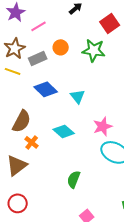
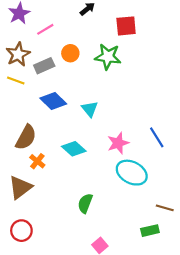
red square: (110, 23) -> (126, 26), turned 30

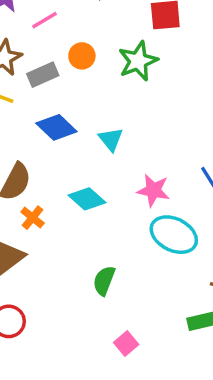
green star: (108, 57) -> (138, 61), turned -30
pink star: (118, 143) -> (153, 190), turned 30

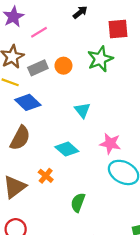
orange circle: (82, 56) -> (63, 66), moved
blue diamond: (56, 127) -> (28, 102), moved
orange cross: (33, 218) -> (46, 176), moved

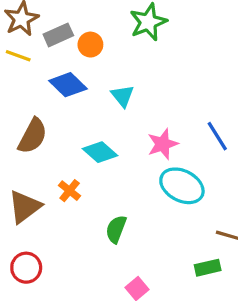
orange circle: (63, 66) -> (90, 45), moved
blue diamond: (28, 102) -> (68, 85), moved
pink star: (110, 144) -> (163, 144), turned -30

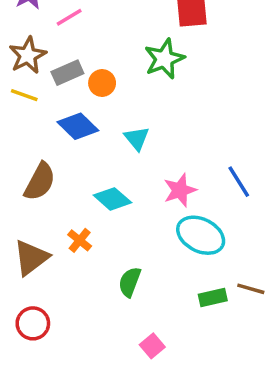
green rectangle: (208, 268) -> (213, 297), moved

